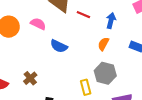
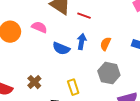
blue arrow: (111, 21) -> (82, 42), moved
yellow rectangle: (86, 87) -> (73, 87), moved

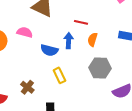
red line: (84, 16) -> (81, 22), moved
yellow rectangle: (73, 87) -> (59, 75), moved

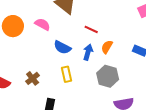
red line: (81, 22) -> (91, 29), moved
blue arrow: (69, 41) -> (88, 52), moved

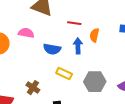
yellow rectangle: (66, 74) -> (64, 73), turned -35
gray hexagon: (108, 76) -> (95, 82), moved

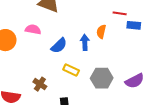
red line: (74, 23) -> (120, 13), moved
blue semicircle: (52, 49) -> (59, 46), turned -54

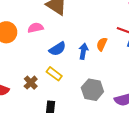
pink semicircle: (33, 29) -> (36, 28), turned -35
yellow rectangle: (71, 70) -> (54, 74), moved

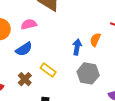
blue semicircle: (57, 49) -> (24, 49), moved
gray hexagon: (92, 90) -> (88, 73), moved

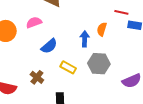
blue semicircle: (24, 49) -> (49, 46), moved
yellow rectangle: (48, 70) -> (68, 67), moved

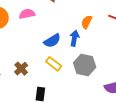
orange semicircle: (102, 29) -> (87, 22), moved
blue semicircle: (49, 46) -> (52, 41), moved

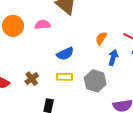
blue arrow: (74, 38) -> (113, 57), moved
yellow rectangle: (54, 64) -> (64, 77), turned -42

